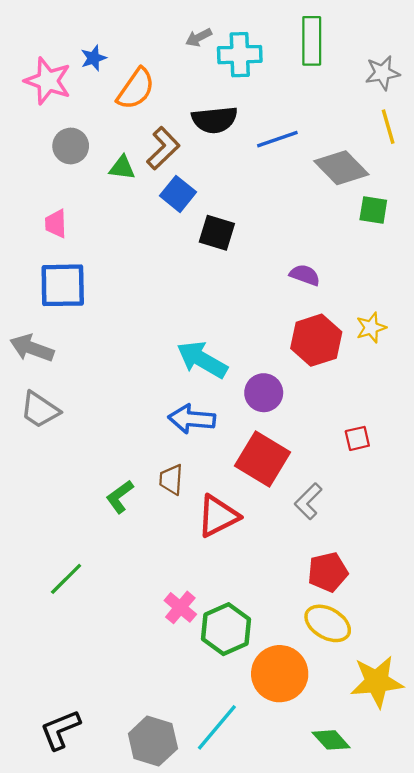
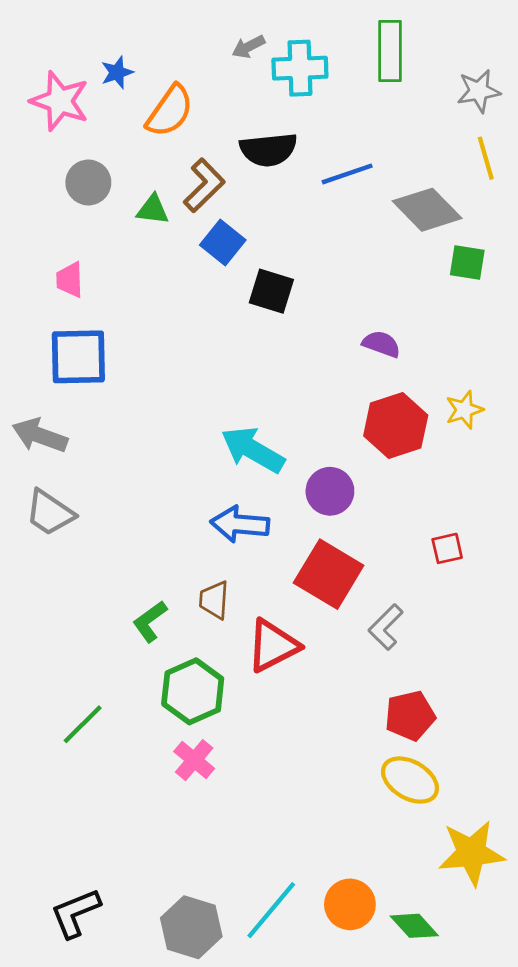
pink cross: (180, 607) -> (194, 760), moved
green hexagon: (226, 629) -> (193, 691), moved
orange circle: (280, 674) -> (350, 904), moved, size x0.7

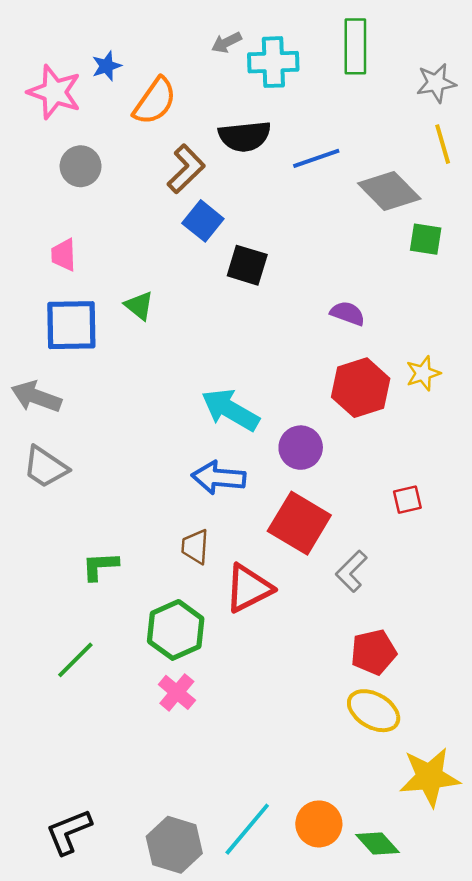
green triangle: (153, 210) -> (139, 306), moved, turned 32
green L-shape: (150, 621) -> (100, 566), moved, turned 33

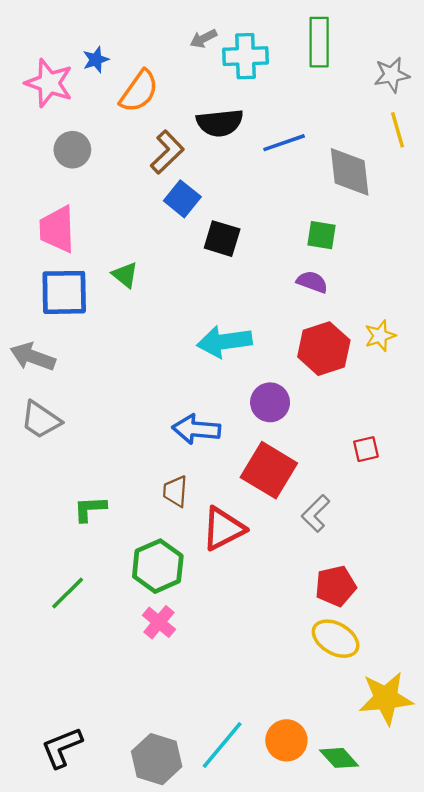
gray diamond: (389, 191) -> (350, 172), turned 38
green square: (426, 239) -> (322, 235), moved
pink trapezoid: (64, 255) -> (57, 229), size x1.6
cyan arrow: (230, 410) -> (224, 342), moved, turned -38

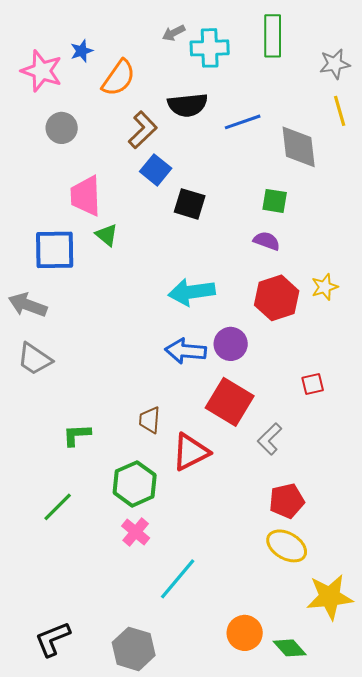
pink trapezoid: (57, 229) -> (86, 196), moved
blue arrow: (196, 429) -> (186, 351), moved
cyan line: (222, 745) -> (178, 579), moved

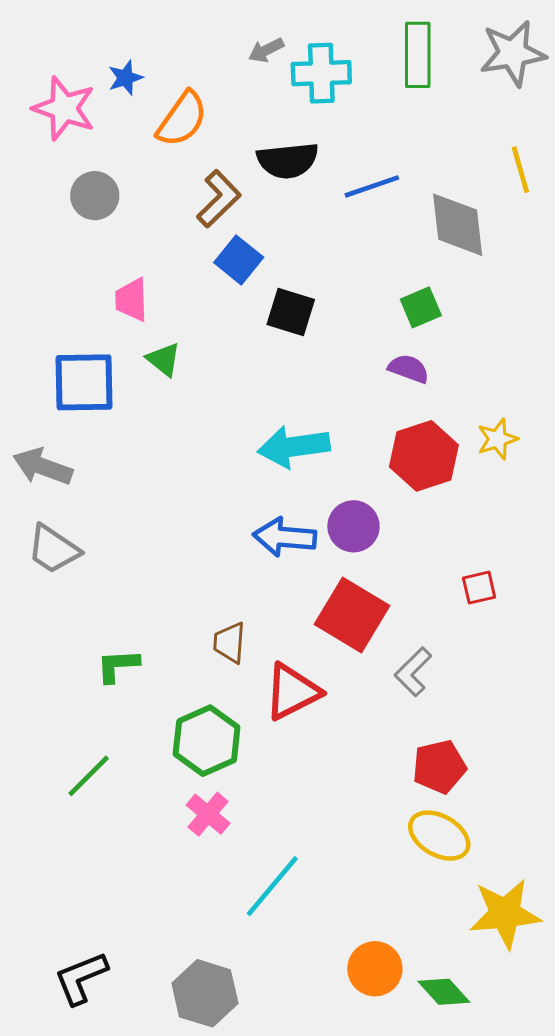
gray star: (335, 64) -> (513, 53), moved, size x1.4
pink trapezoid: (86, 196) -> (131, 300), size x0.7
green square: (275, 201) -> (421, 307), turned -32

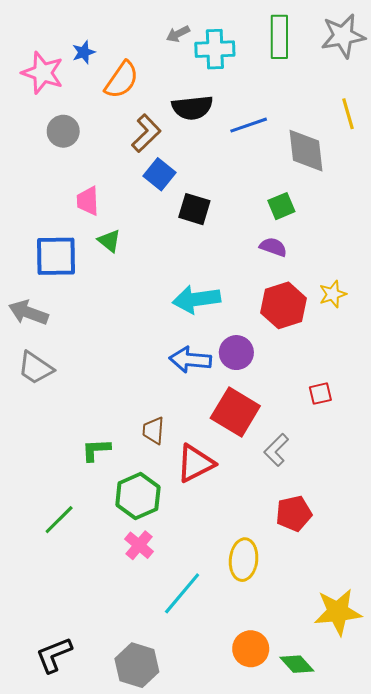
green L-shape: (118, 666) -> (96, 450), moved
yellow ellipse: (439, 836) -> (244, 560), moved, turned 66

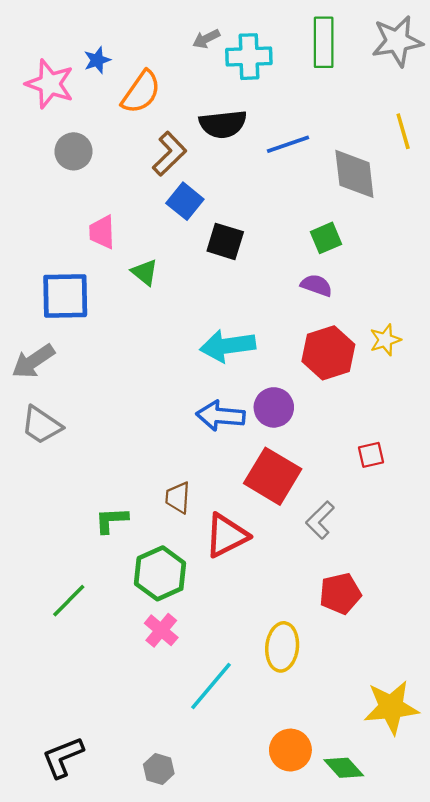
green triangle: (109, 241) -> (145, 272), moved
gray arrow: (28, 313) -> (33, 361), turned -54
gray hexagon: (137, 665) -> (159, 769), size x0.6

